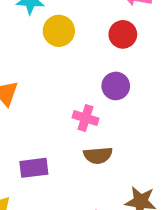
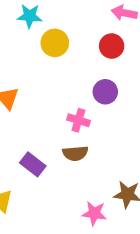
brown semicircle: (98, 155) -> (75, 153), moved
purple rectangle: (34, 168) -> (33, 164), turned 45

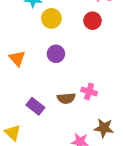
purple circle: (105, 92) -> (56, 54), moved
pink cross: (78, 120) -> (89, 91), moved

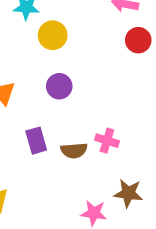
red circle: (92, 21) -> (138, 40), moved
purple rectangle: (35, 106) -> (36, 141), moved, turned 36

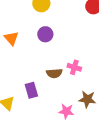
purple rectangle: (36, 141) -> (31, 90), moved

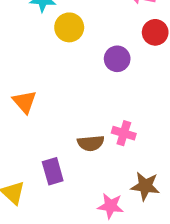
purple circle: (45, 34) -> (117, 59), moved
orange triangle: (11, 38) -> (25, 102), moved

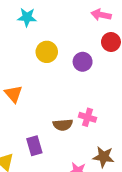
yellow circle: (69, 27) -> (47, 52), moved

